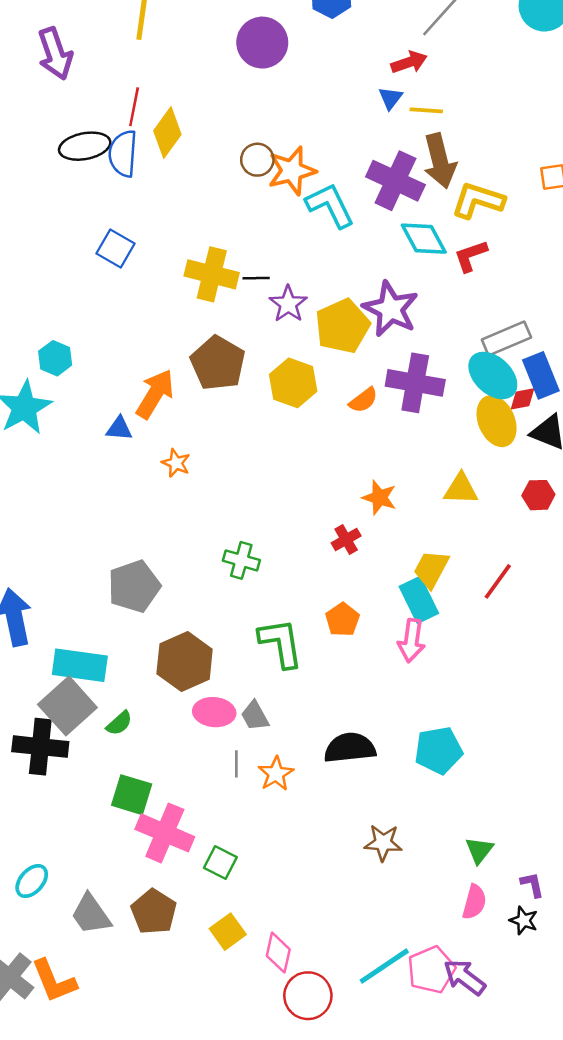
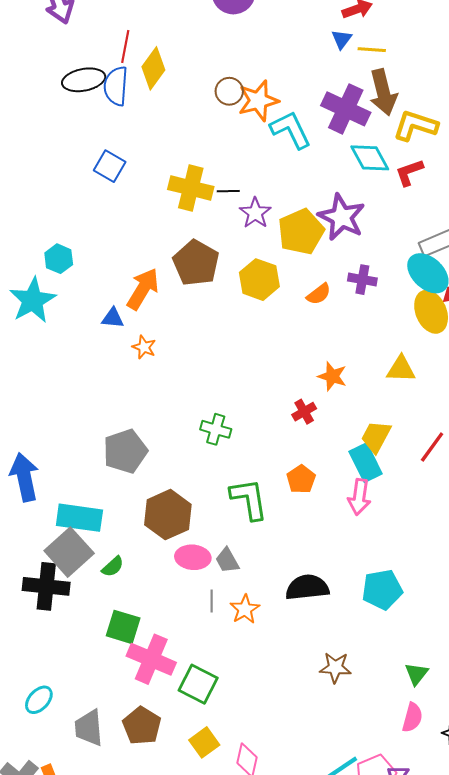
purple cross: (415, 383) -> (362, 280), size x0.6
orange star: (176, 463) -> (144, 347), moved
green square: (220, 863) -> (198, 684), size x1.4
gray trapezoid: (91, 914) -> (89, 728), turned 30

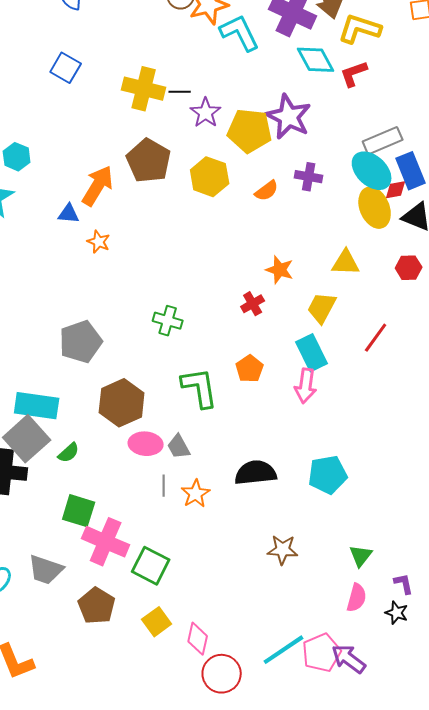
yellow pentagon: (301, 232) -> (250, 131), turned 30
yellow trapezoid: (376, 437) -> (322, 308), moved
gray trapezoid: (89, 728) -> (46, 570), moved, turned -66

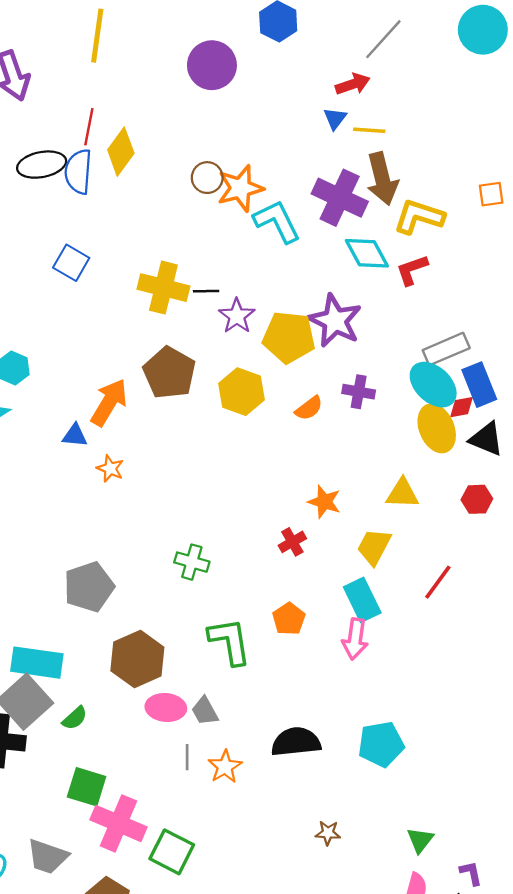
brown star: (283, 550) -> (328, 833), size x0.7

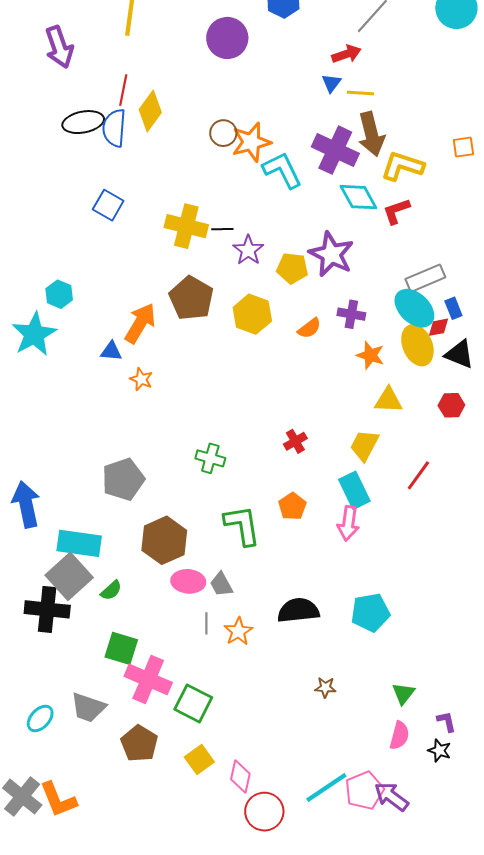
yellow pentagon: (289, 337) -> (292, 268), size x0.7
blue rectangle: (479, 385) -> (453, 308), size x0.6
orange star: (324, 502) -> (370, 355), moved

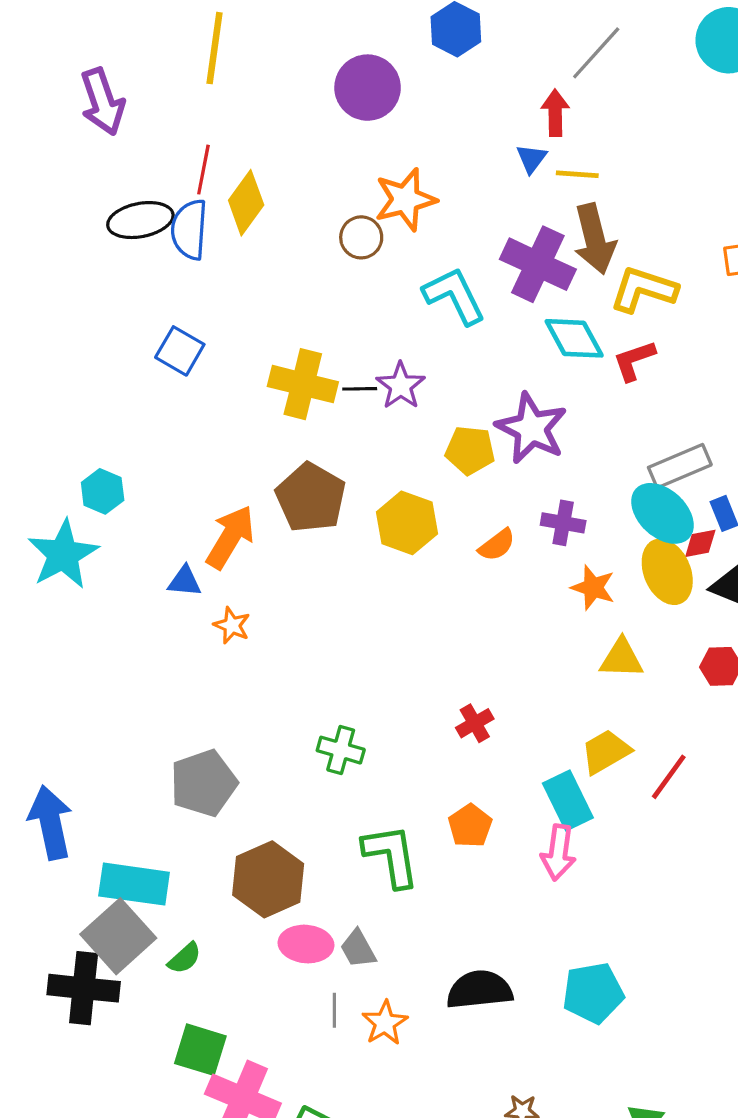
red arrow: (346, 54) -> (555, 113), turned -72
orange star: (251, 142) -> (405, 200), moved
purple star: (248, 250) -> (401, 386), moved
yellow trapezoid: (364, 445) -> (606, 752), moved, turned 32

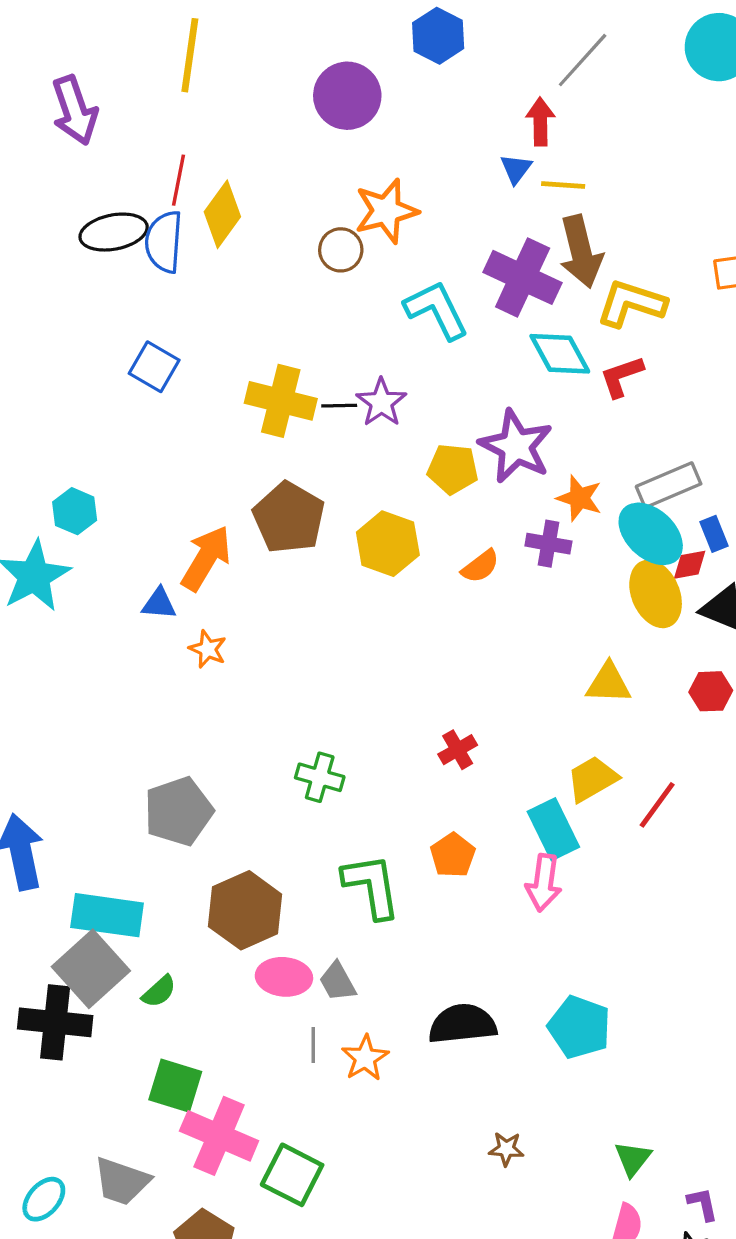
orange star: (593, 588) -> (579, 498), moved
cyan pentagon: (593, 993) -> (579, 1027), turned 30

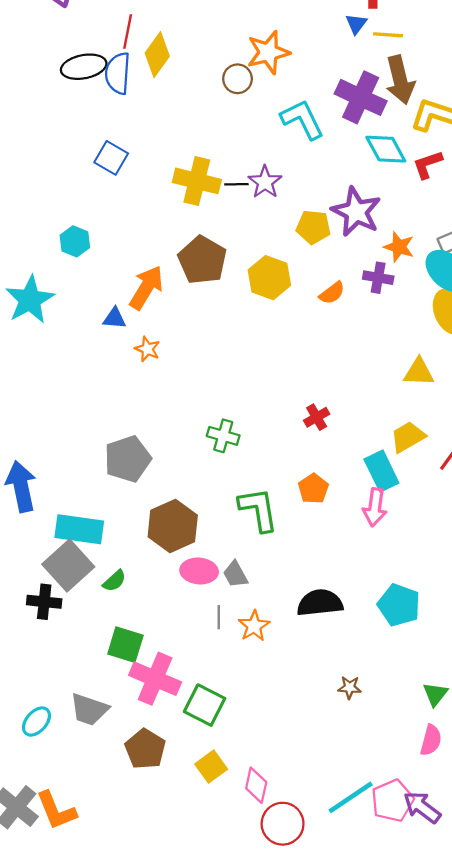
cyan hexagon: (75, 511) -> (75, 241), moved
black cross: (55, 1022) -> (44, 602), size x0.7

